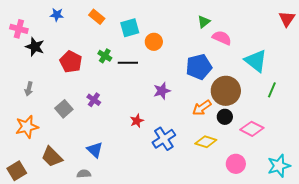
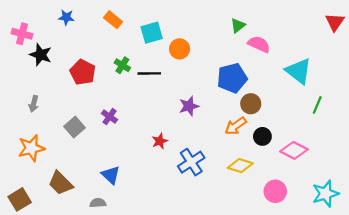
brown circle: (226, 91) -> (251, 104), moved, size x0.6

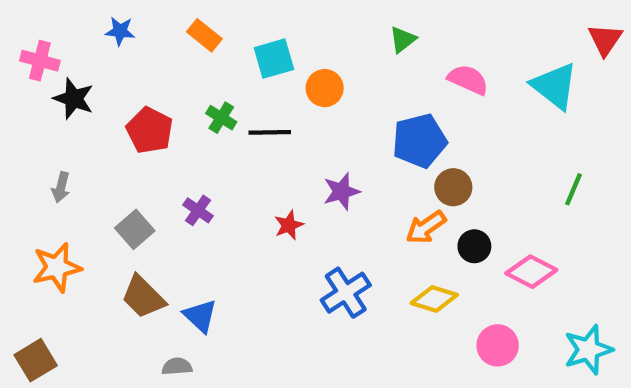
green triangle: (238, 26) -> (403, 40), moved
cyan triangle: (299, 71) -> (555, 86), moved
red star: (160, 141) -> (289, 225), moved
brown trapezoid: (60, 183) -> (143, 297), moved

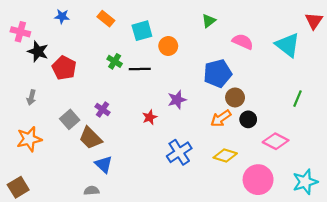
red pentagon: (150, 130) -> (64, 68), moved
black circle: (474, 246) -> (248, 119), moved
brown trapezoid: (143, 297) -> (90, 138), moved
pink circle: (498, 345) -> (258, 180), size x1.4

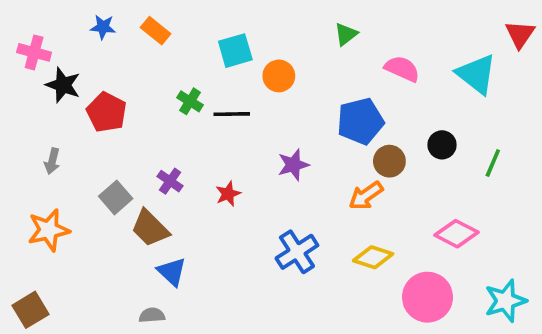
orange rectangle: (106, 19) -> (156, 31), moved
red star: (150, 117) -> (228, 194), moved
black circle: (248, 119) -> (442, 145), moved

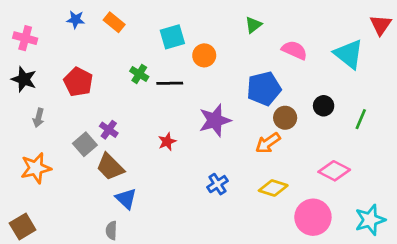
black star: (63, 85) -> (24, 79), moved
purple star: (293, 165) -> (215, 120), size x1.4
purple cross: (170, 181) -> (109, 130), moved
blue cross: (297, 252) -> (217, 184), size x0.7
gray semicircle: (152, 315) -> (111, 230), turned -84

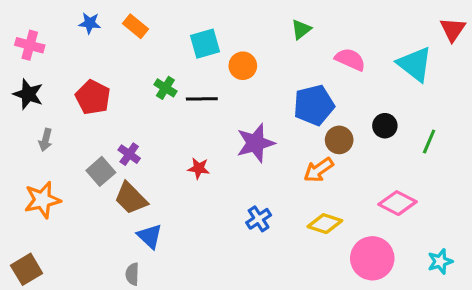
red star: (167, 142) -> (199, 168), turned 30
cyan star: (370, 220) -> (440, 261), size x0.7

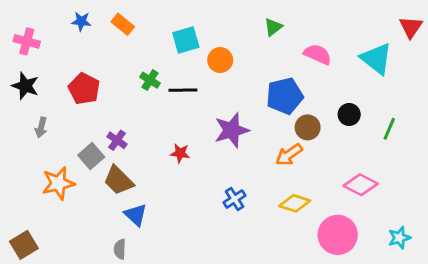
orange star: (42, 200) -> (58, 183), moved

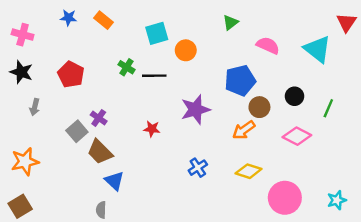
orange star: (58, 183) -> (25, 161), moved
pink diamond: (361, 185) -> (297, 136), moved

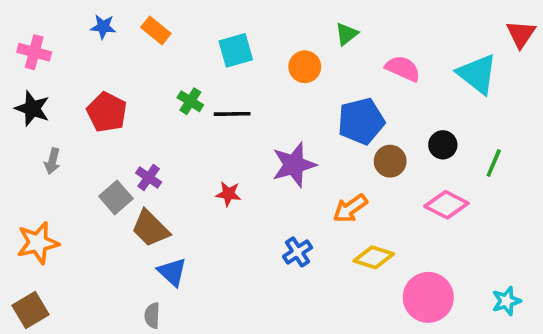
orange circle: (186, 50) -> (305, 67), moved
orange arrow: (244, 130) -> (350, 208), moved

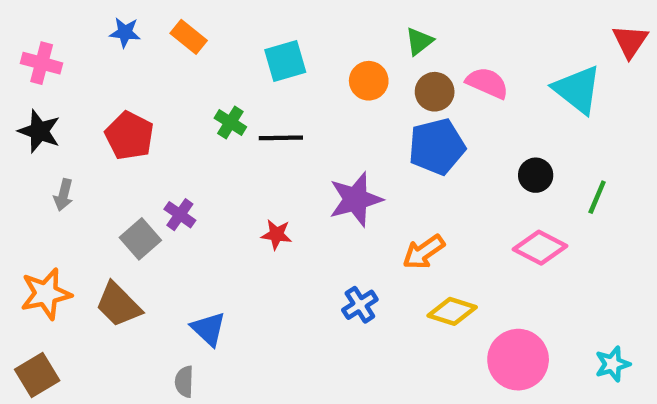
brown circle: (390, 161) -> (435, 92), moved
brown trapezoid: (150, 228) -> (118, 305), moved

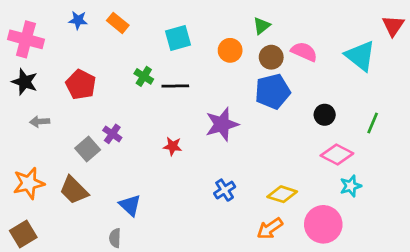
pink cross: (42, 63) -> (26, 39), size x1.4
black circle: (536, 175) -> (325, 115), moved
gray arrow: (63, 195) -> (40, 122), turned 72
orange arrow: (424, 252) -> (270, 228), moved
cyan star: (612, 364) -> (351, 186), moved

